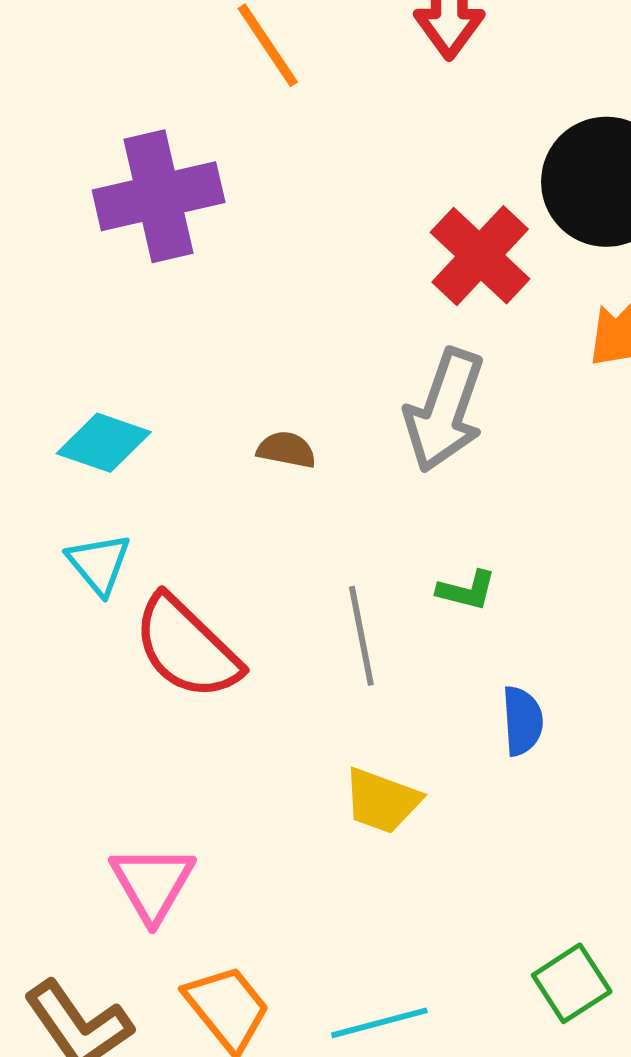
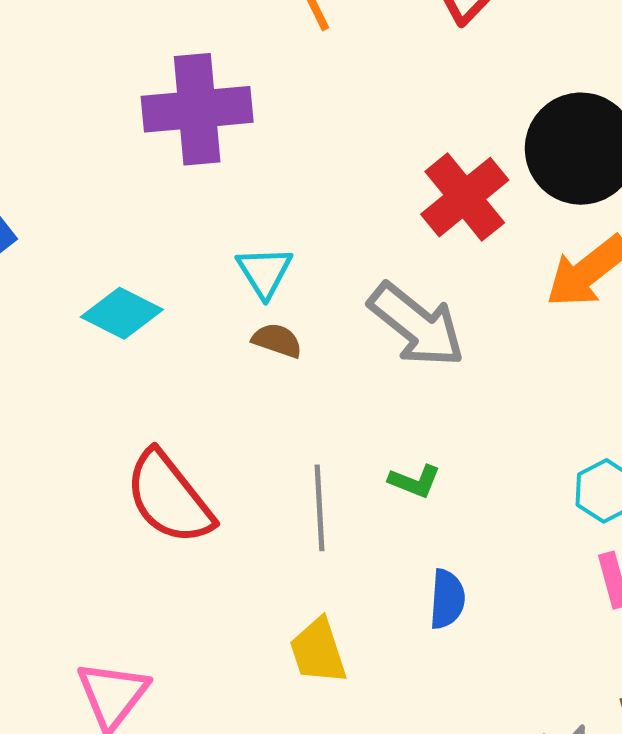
gray arrow: (445, 410) -> (417, 325), turned -78
cyan triangle: (99, 564) -> (264, 272), moved
yellow trapezoid: (382, 801) -> (318, 651), turned 44

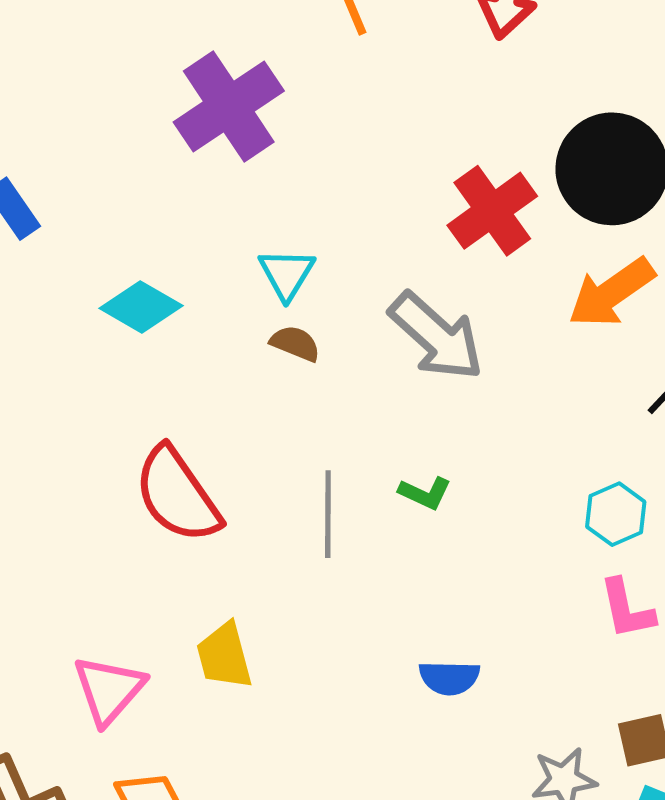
purple cross: (197, 109) -> (229, 107), turned -32
blue semicircle: (447, 599) -> (449, 678), moved, turned 84
yellow trapezoid: (318, 651) -> (224, 656), moved

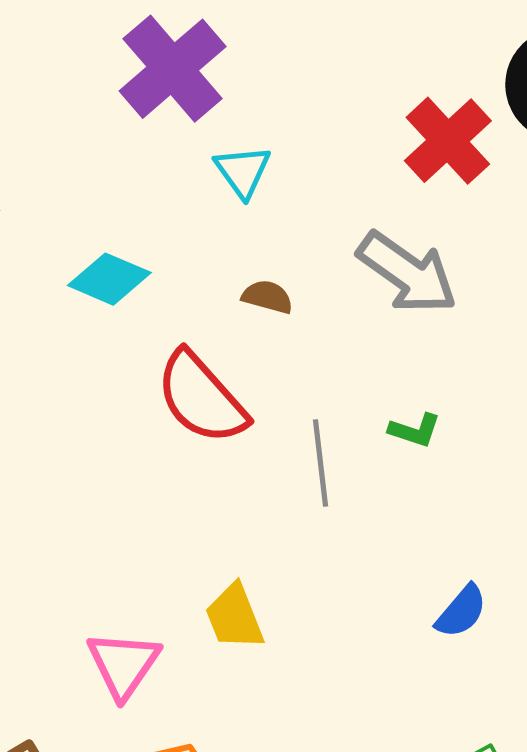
cyan triangle: (287, 274) -> (243, 171), moved
red semicircle: (177, 495) -> (201, 398), moved
blue semicircle: (449, 678) -> (461, 611), turned -44

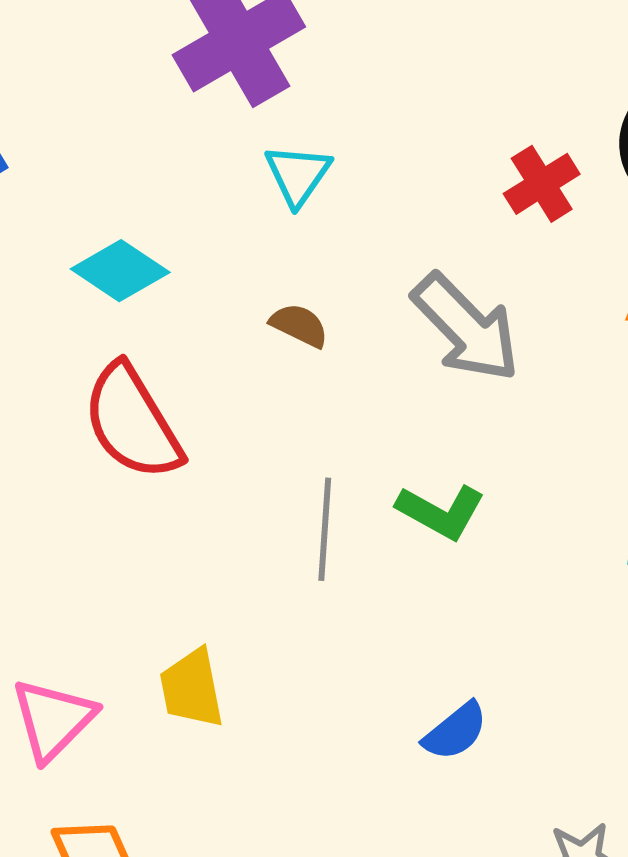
red cross: (448, 141) -> (542, 184), size x0.7
red semicircle: (201, 398) -> (132, 422), moved
green L-shape: (415, 430) -> (441, 512), size x1.4

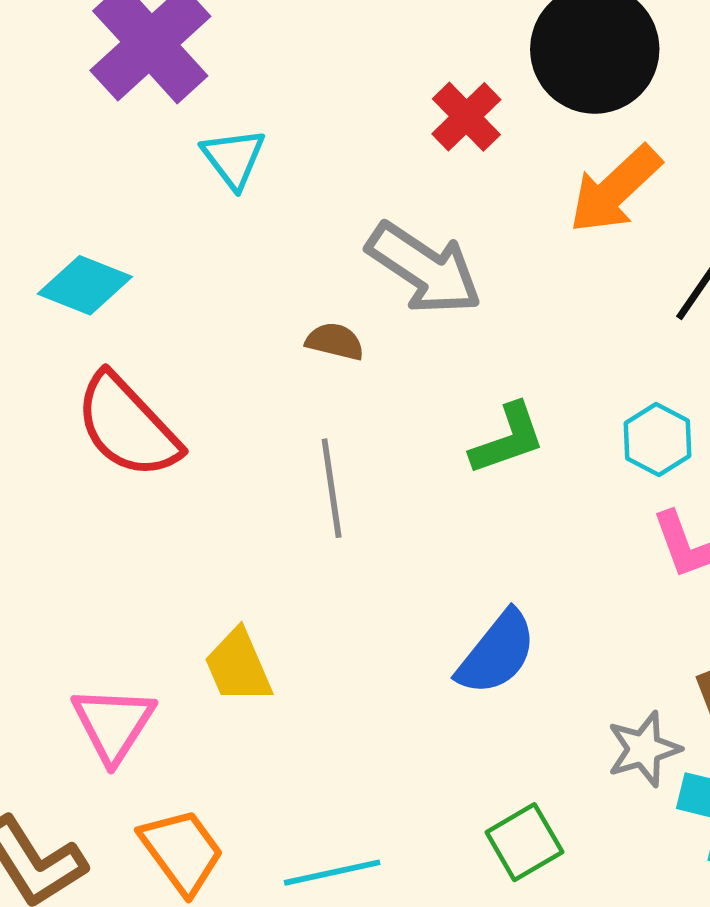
brown semicircle: (299, 325) -> (335, 341), moved
green L-shape: (441, 512) -> (508, 439), moved, turned -36
blue semicircle: (455, 731) -> (497, 653), size x1.4

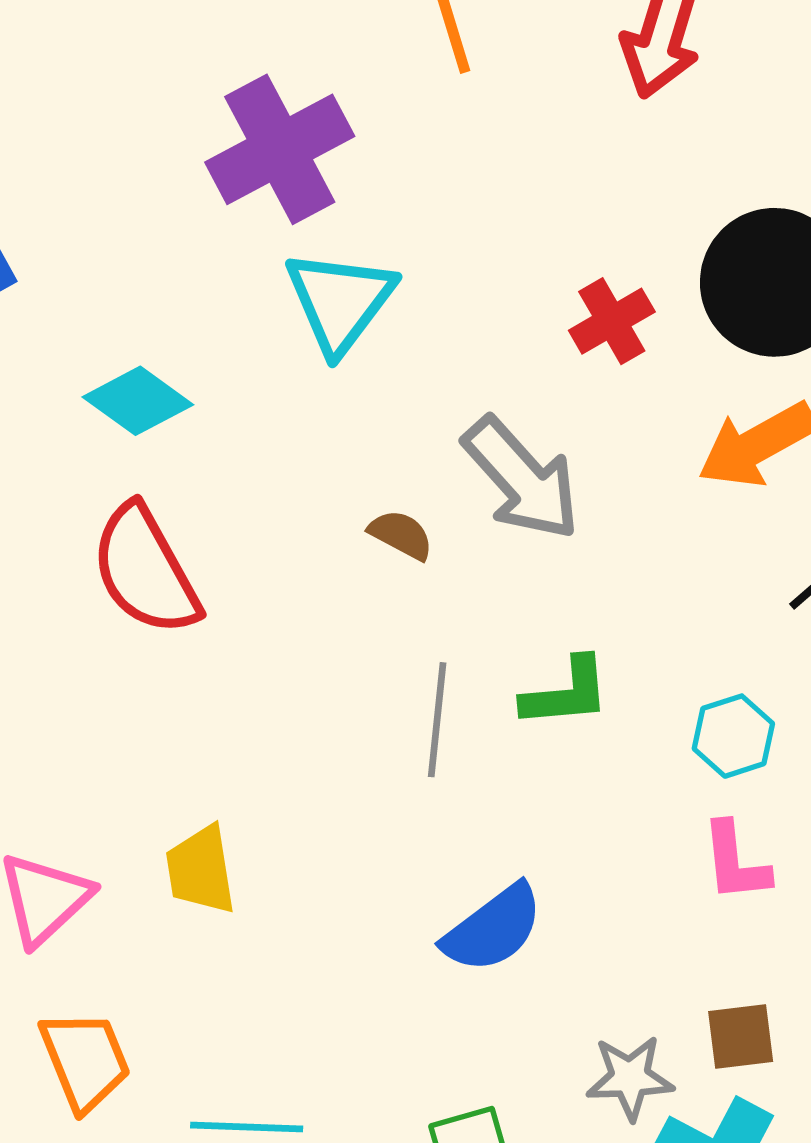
cyan triangle: (234, 158) -> (340, 301), size x1.5
gray line: (332, 488) -> (437, 720), moved

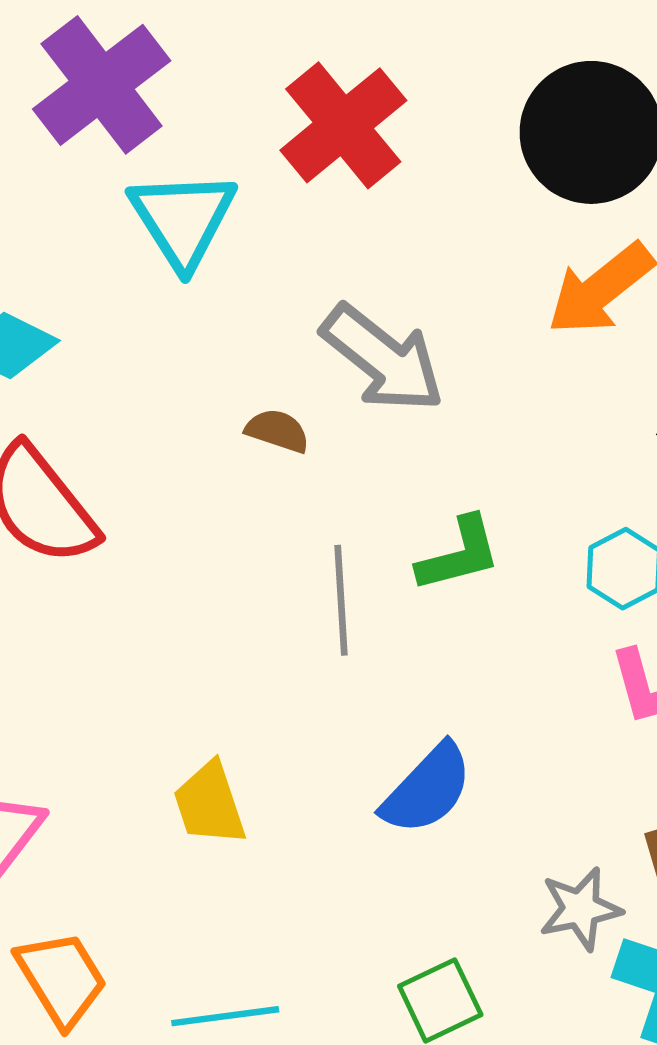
red cross: (612, 321) -> (343, 125), moved, size x1.6
yellow trapezoid: (201, 870) -> (210, 804), moved

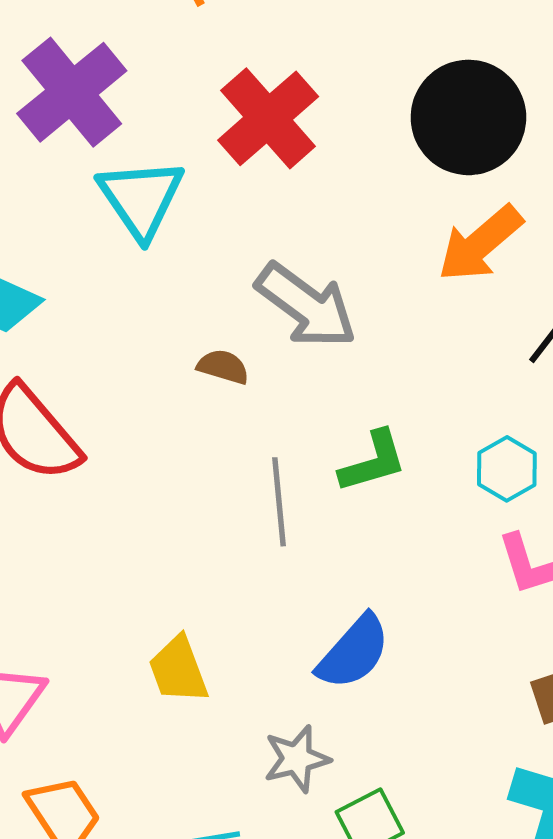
gray star: (580, 909) -> (297, 759), moved

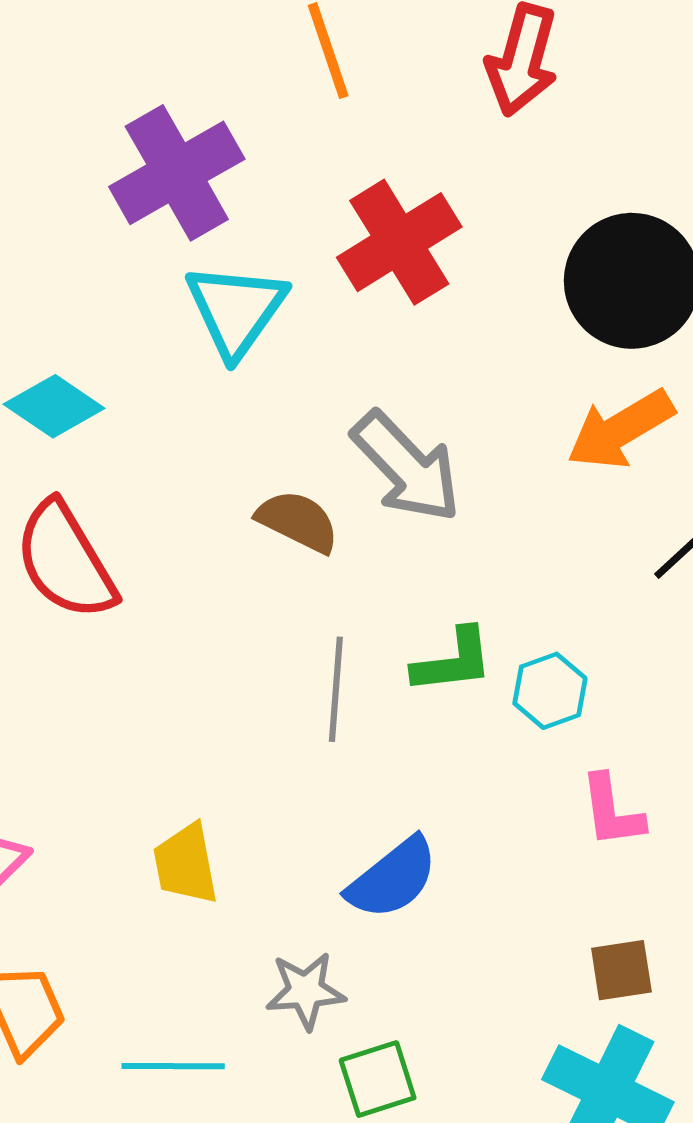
brown semicircle: (223, 367) -> (298, 521), size x1.4
cyan hexagon: (507, 469) -> (550, 691), moved

